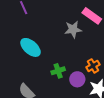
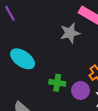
green cross: (58, 71) -> (57, 83), turned 32

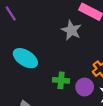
gray star: (70, 33) -> (71, 30), turned -30

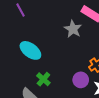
green cross: (61, 80) -> (43, 79), moved, turned 32

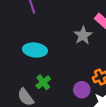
cyan ellipse: (30, 50) -> (35, 50), turned -40

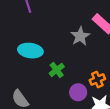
green cross: (43, 82) -> (57, 70), moved

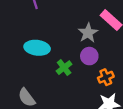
purple circle: (78, 92) -> (89, 56), moved

